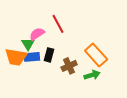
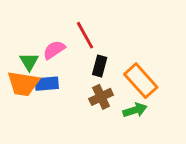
green triangle: (28, 44) -> (29, 62), moved
black rectangle: (49, 55) -> (100, 66), moved

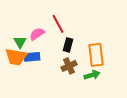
orange rectangle: (141, 81) -> (96, 55), turned 35

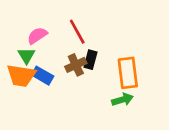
pink semicircle: (37, 34) -> (37, 36), moved
blue rectangle: (32, 57) -> (43, 76), turned 35
brown cross: (69, 66) -> (76, 65), moved

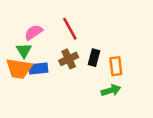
black rectangle: (90, 60) -> (94, 58), moved
orange rectangle: (128, 73) -> (116, 66), size x0.7
blue rectangle: (43, 76) -> (38, 69), turned -36

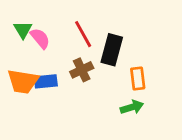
pink semicircle: (34, 32) -> (40, 38), turned 84
green triangle: (24, 50) -> (23, 30), moved
black rectangle: (94, 58) -> (112, 50), moved, size x1.5

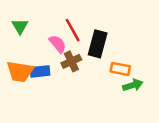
pink semicircle: (40, 38) -> (58, 44), moved
orange rectangle: (138, 79) -> (120, 69), turned -72
green arrow: (132, 107) -> (133, 85), moved

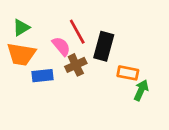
green triangle: (20, 26) -> (21, 28), turned 30
orange trapezoid: (20, 71) -> (21, 54), moved
green arrow: (133, 85) -> (141, 90), turned -48

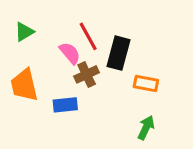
orange trapezoid: (21, 54) -> (24, 85), moved, turned 68
blue rectangle: (43, 76) -> (65, 105), moved
green arrow: (141, 90) -> (146, 128), moved

